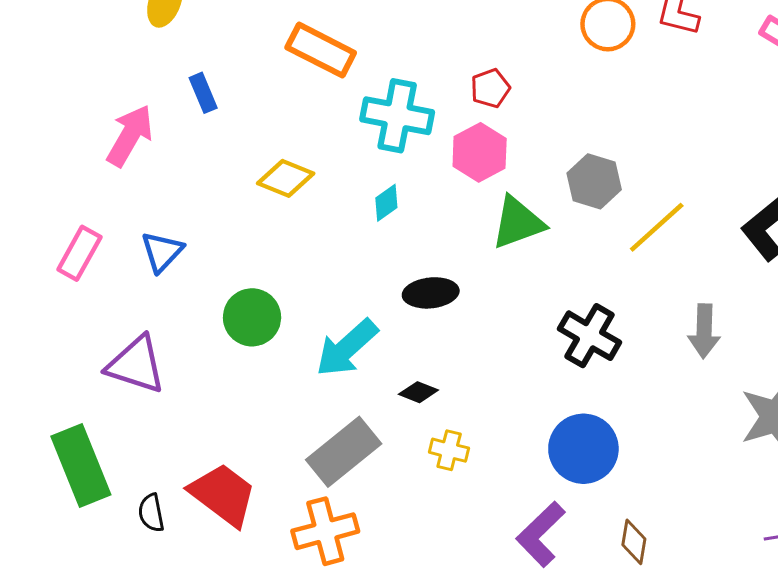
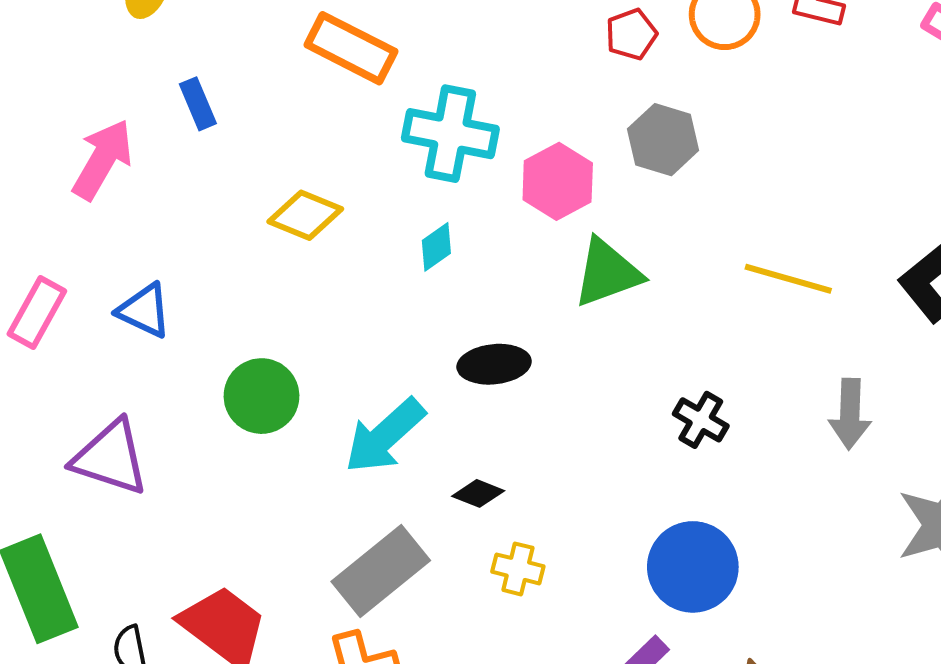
red pentagon: (490, 88) -> (631, 34), moved
gray hexagon: (594, 181) -> (663, 140), moved
yellow line: (657, 227) -> (788, 279), turned 58
blue triangle: (162, 252) -> (144, 311), turned -48
black cross: (590, 336) -> (701, 420), size x0.7

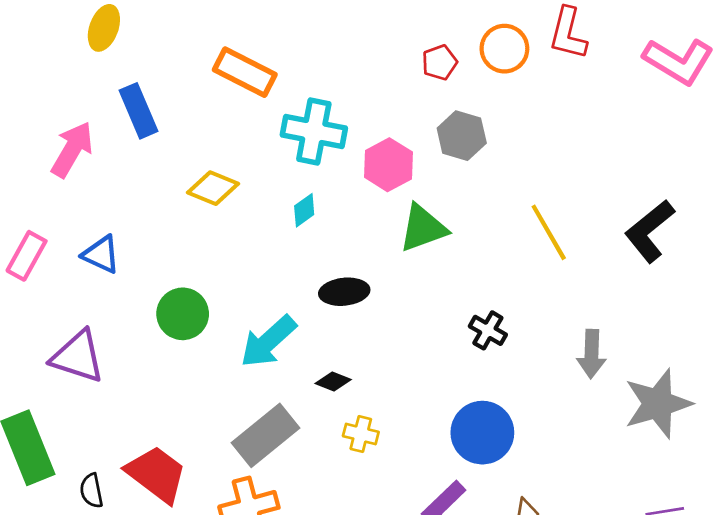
blue rectangle: (198, 104) -> (138, 111), size x1.5
yellow line: (788, 279) -> (549, 232), turned 44
gray arrow: (850, 414) -> (591, 354), moved

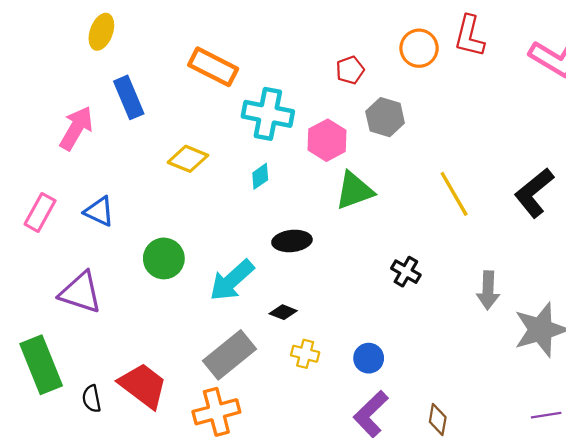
red pentagon: (440, 62) -> (350, 70), moved
blue circle: (482, 433) -> (369, 358), moved, size x0.6

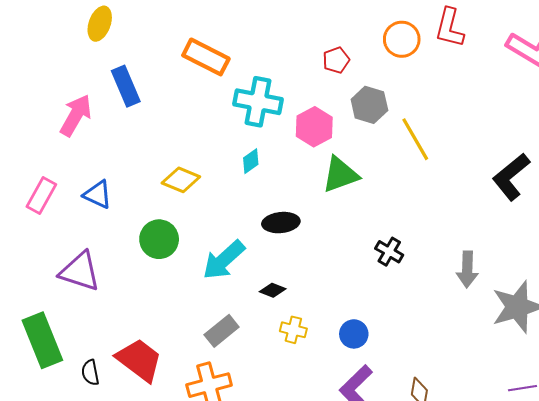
yellow diamond: (188, 159) -> (181, 180), moved
yellow line: (454, 194) -> (415, 139), moved
gray rectangle: (230, 355) -> (222, 331), size x0.7

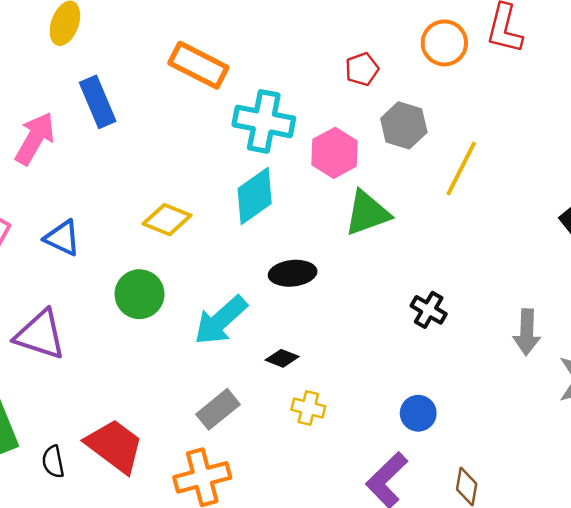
yellow line: (415, 139) -> (461, 169), turned 57
cyan diamond: (251, 161) -> (255, 196), size x1.8
blue circle: (354, 334) -> (418, 413), moved

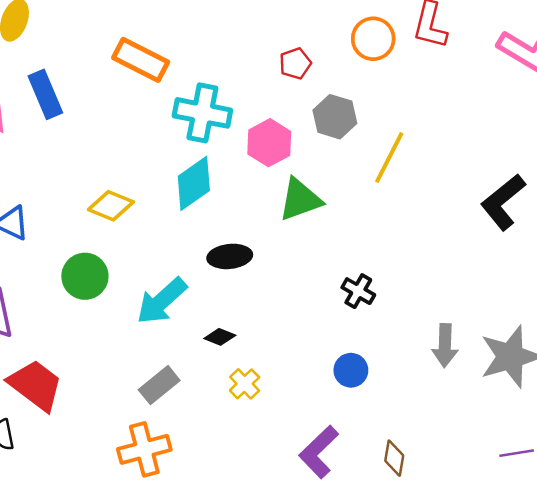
gray arrow: (527, 332) -> (445, 346), moved
yellow cross: (308, 408) -> (245, 384), turned 32
blue circle: (418, 413) -> (351, 370), moved
red trapezoid: (115, 446) -> (35, 385), moved

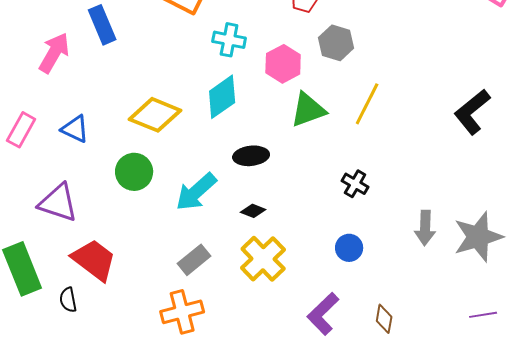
cyan cross: (202, 113) -> (229, 40), size x0.7
yellow line: (389, 157) -> (367, 104), moved
yellow diamond: (111, 206) -> (155, 115), size x1.4
black diamond: (220, 337) -> (253, 211), moved
yellow cross: (245, 384) -> (263, 259), size x1.8

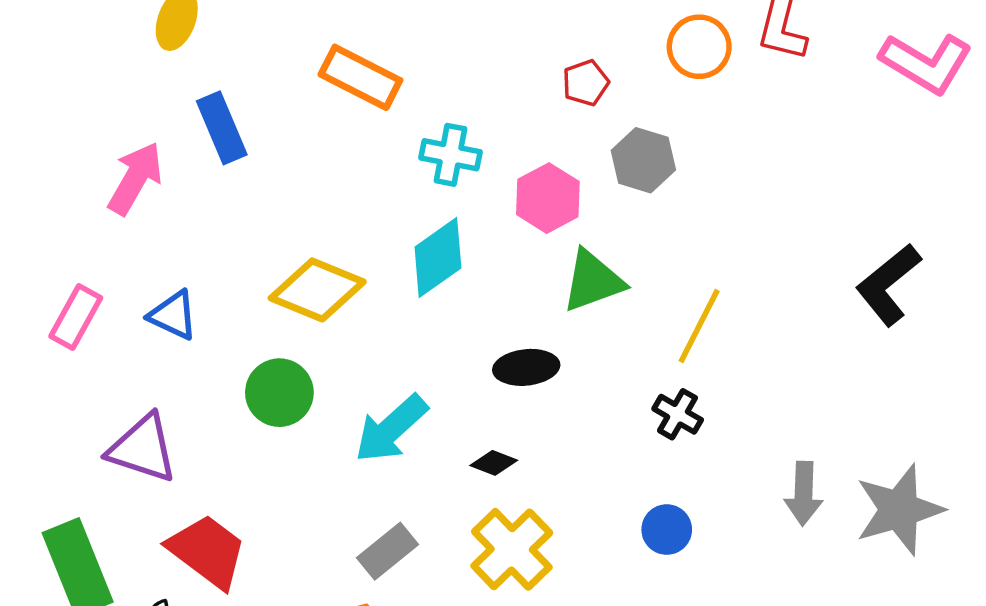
yellow line: (367, 104) -> (699, 326), moved
black ellipse: (251, 156) -> (526, 367), moved

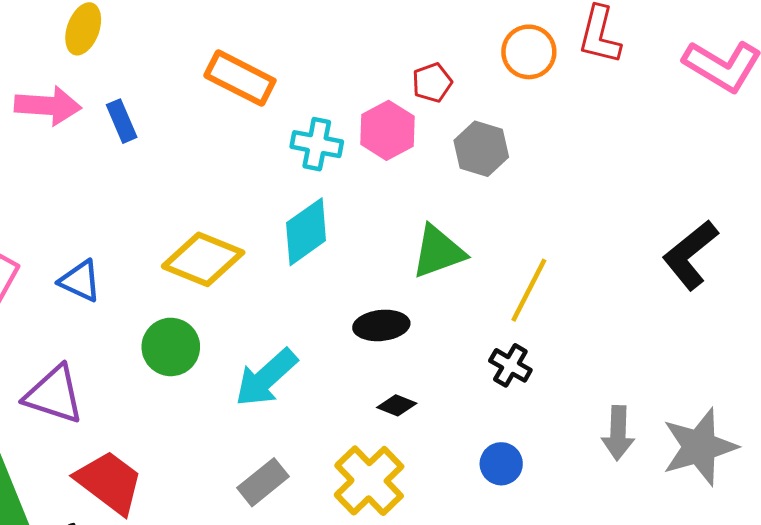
blue rectangle: (222, 128) -> (122, 121), size x0.7
pink arrow: (135, 178) -> (48, 106), moved, turned 64
pink hexagon: (548, 198) -> (387, 130), moved
black diamond: (494, 463) -> (397, 405), moved

